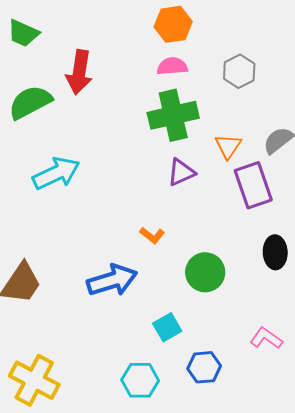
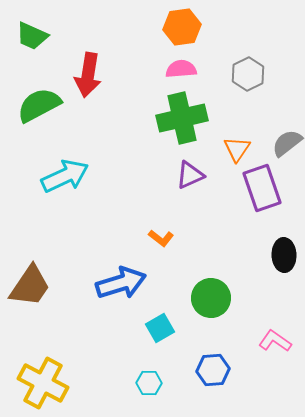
green circle: (205, 272) -> (211, 298), moved
cyan square: (167, 327) -> (160, 328), moved
cyan hexagon: (140, 380) -> (149, 383), size x0.7

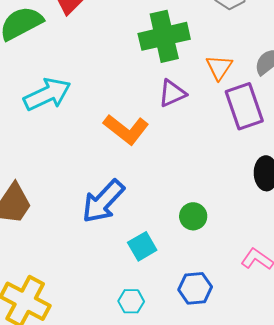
orange L-shape: (161, 238) -> (126, 129), moved, size x1.8
blue arrow: (121, 283) -> (103, 201), turned 150
green circle: (211, 298) -> (193, 216), size x0.7

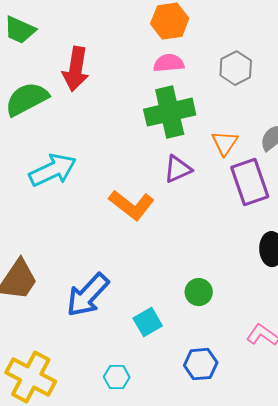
blue arrow: (103, 201) -> (88, 295), moved
cyan hexagon: (131, 301) -> (117, 377), moved

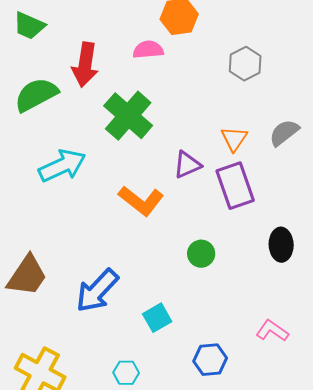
pink semicircle: (169, 63) -> (148, 50), moved
green cross: (170, 112) -> (128, 116), moved, turned -36
purple rectangle: (250, 182) -> (235, 186), moved
green circle: (199, 292) -> (201, 254), moved

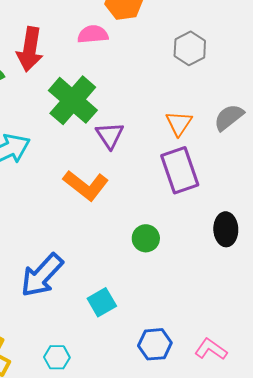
purple triangle: (187, 165) -> (110, 135), moved, turned -40
pink L-shape: (272, 331) -> (211, 349), moved
cyan hexagon: (126, 373) -> (57, 357), moved

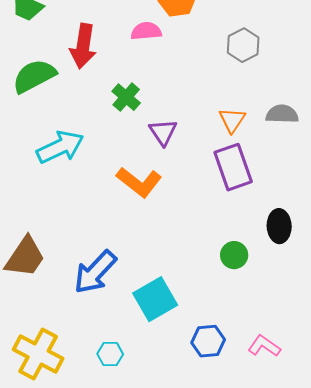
green cross: (73, 100) -> (126, 97), size x0.6
gray semicircle: (229, 117) -> (282, 114), turned 40
green circle: (146, 238) -> (234, 255), moved
cyan square: (102, 302) -> (155, 299), size x1.5

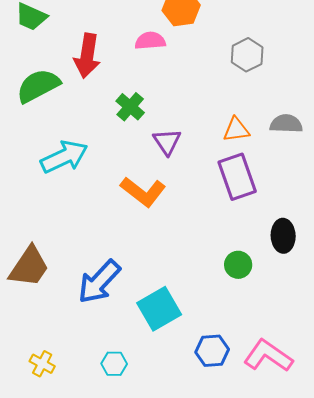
orange triangle: (232, 120) -> (236, 130), turned 48
pink L-shape: (264, 346) -> (268, 356), size x1.5
yellow cross: (38, 354) -> (42, 364), size x0.5

